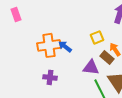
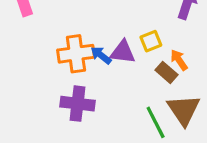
purple triangle: (91, 67) -> (123, 52), moved
purple cross: (50, 77) -> (78, 104), size x1.5

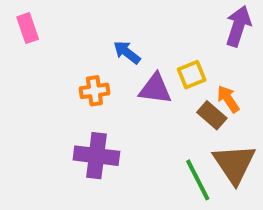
orange cross: (76, 54) -> (94, 91), size x0.6
blue arrow: (101, 55) -> (127, 52), moved

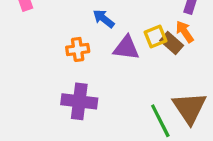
orange arrow: (228, 99) -> (185, 32), moved
brown rectangle: (212, 115) -> (172, 43), moved

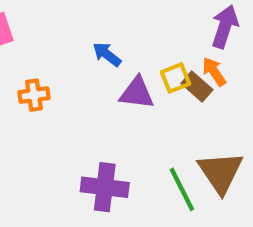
orange cross: (78, 49) -> (34, 95), moved
purple cross: (79, 101) -> (105, 187), moved

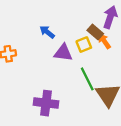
brown rectangle: (197, 86) -> (95, 32), moved
green line: (182, 189) -> (87, 79), moved

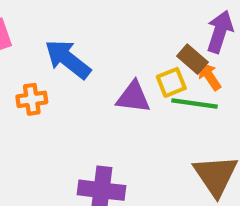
blue arrow: (47, 32) -> (68, 59), moved, size x1.6
green line: (87, 79) -> (195, 104), moved, turned -55

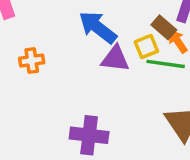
blue arrow: (68, 59) -> (98, 27), moved

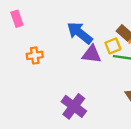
purple cross: (89, 135) -> (74, 106), turned 30

